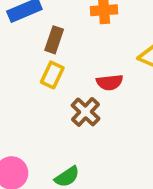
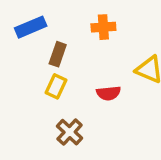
brown cross: (86, 112) -> (70, 132), moved

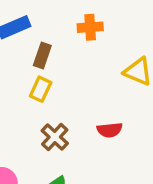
red semicircle: (109, 93) -> (110, 130), moved

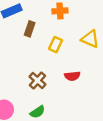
yellow rectangle: (41, 89) -> (55, 45), moved

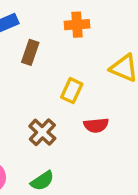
yellow rectangle: (55, 45) -> (72, 91), moved

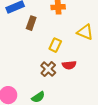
brown cross: (42, 132) -> (48, 69), moved

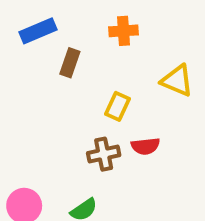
brown cross: (48, 69) -> (104, 154), turned 35

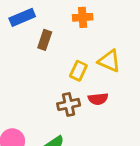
yellow triangle: (177, 81) -> (109, 61), moved

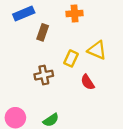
red semicircle: (98, 99) -> (88, 82), turned 63
brown cross: (69, 104) -> (44, 75), moved

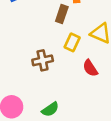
brown rectangle: (43, 32) -> (62, 14), moved

